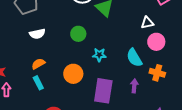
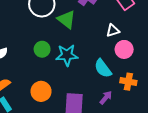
cyan star: (99, 55) -> (67, 55), moved, size x1.5
purple arrow: (134, 86) -> (106, 98), turned 40

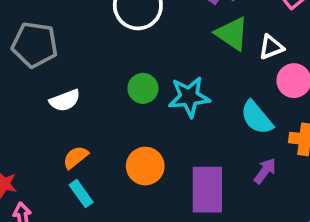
green triangle: (66, 19) -> (232, 34), moved

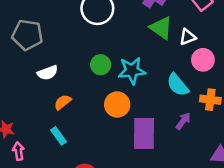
orange semicircle: (76, 157) -> (63, 102), moved
orange circle: (145, 166) -> (117, 105), moved

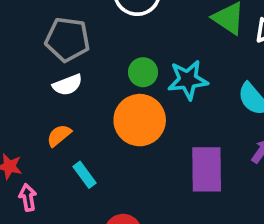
gray pentagon: (27, 35) -> (67, 39), moved
orange semicircle: (63, 102) -> (59, 135), moved
orange circle: (117, 105) -> (140, 120), moved, size x1.4

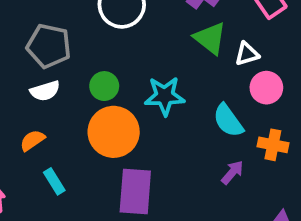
green circle: (143, 72) -> (104, 86), moved
purple rectangle: (207, 169) -> (135, 192), moved

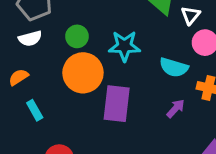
white triangle: (247, 54) -> (191, 15), turned -36
cyan semicircle: (228, 121) -> (174, 67), turned -40
purple rectangle: (135, 192) -> (117, 104), moved

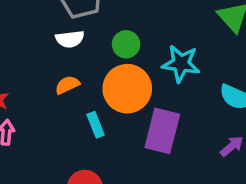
orange semicircle: (19, 77) -> (67, 85), moved
cyan rectangle: (35, 110) -> (96, 125), moved

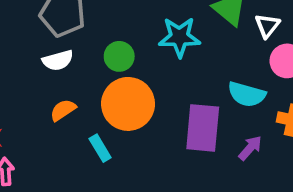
cyan star: (181, 64) -> (180, 37), moved
purple rectangle: (162, 131) -> (203, 128), moved

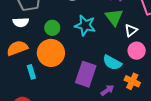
orange semicircle: (63, 110) -> (17, 48), size x1.5

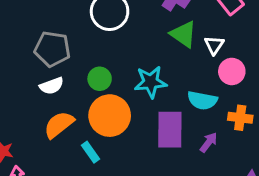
cyan star: (85, 25) -> (151, 82), moved

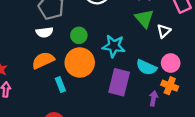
pink circle: (232, 71) -> (171, 63), moved
purple arrow: (209, 142) -> (153, 98), moved, turned -40

